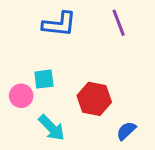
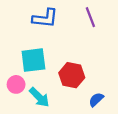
cyan square: (44, 79) -> (33, 60), size x1.6
pink circle: (21, 96) -> (16, 84), moved

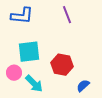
purple line: (90, 17) -> (67, 15), moved
blue L-shape: (45, 18) -> (22, 16), moved

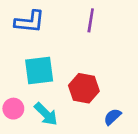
purple line: (67, 15) -> (91, 20), turned 30
pink circle: (14, 73) -> (13, 109), moved

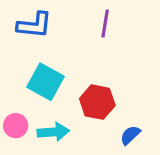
cyan square: (39, 71) -> (45, 82), turned 36
cyan arrow: (46, 114) -> (53, 132), turned -50

